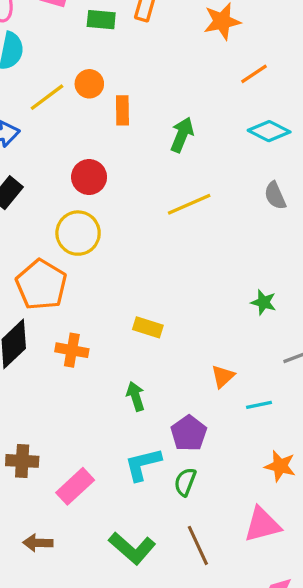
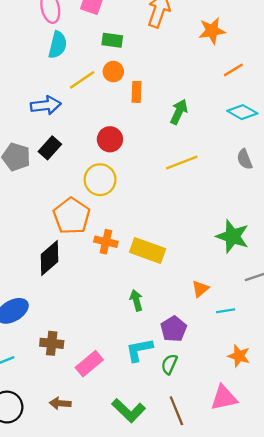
green rectangle: (101, 20) -> (112, 40), moved
green star: (264, 302) -> (232, 236), size x1.8
yellow rectangle: (148, 327) -> (148, 251), size x1.6
orange cross: (72, 350) -> (106, 242), moved

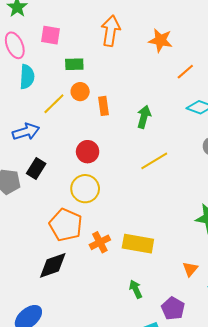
orange star: (212, 31) -> (160, 40), turned 30
orange cross: (106, 242) -> (100, 242), turned -30
black diamond: (49, 258) -> (53, 265), turned 32

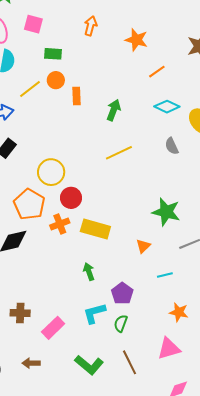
orange arrow: (111, 31) -> (90, 26), size x0.7
red circle: (88, 152) -> (71, 198), moved
orange triangle: (190, 269) -> (143, 246), moved

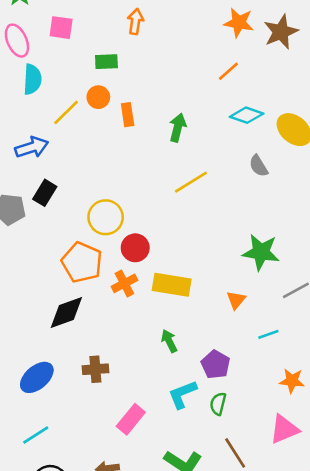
orange star: (136, 40) -> (239, 23), moved
green rectangle: (53, 54) -> (106, 62), moved
brown cross: (20, 313) -> (95, 369), moved

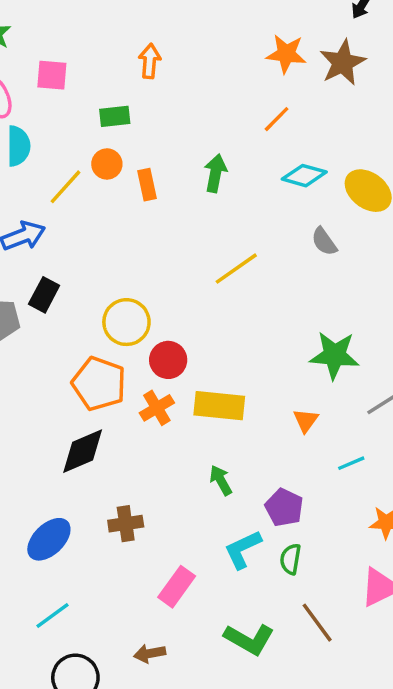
green arrow: (178, 128) -> (215, 173), moved

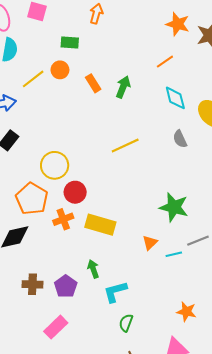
cyan diamond: (304, 176) -> (175, 98), turned 50
orange rectangle: (147, 185) -> (93, 83), moved, turned -30
cyan line: (351, 463) -> (174, 254), moved
purple pentagon: (284, 507) -> (66, 286), moved
cyan L-shape: (243, 549) -> (115, 292), moved

